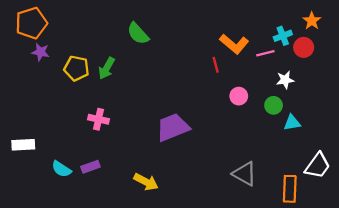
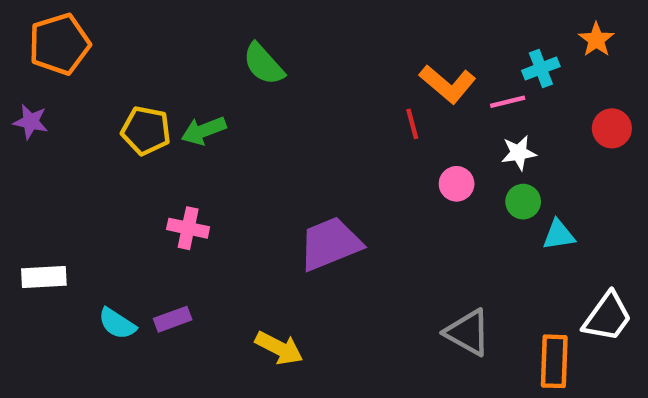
red circle: (304, 47) -> (612, 128), moved
purple star: (41, 52) -> (31, 122), moved
green arrow: (107, 68) -> (204, 131), turned 40
white star: (285, 80) -> (519, 153), moved

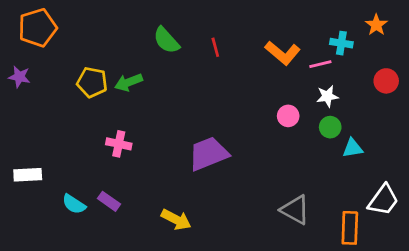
cyan cross: (541, 68) -> (341, 43), turned 30
red line: (412, 124) -> (215, 47), moved
purple rectangle: (173, 319) -> (109, 201), turned 55

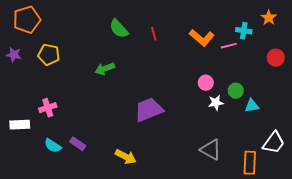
yellow pentagon: (92, 82) -> (49, 55), moved
green arrow: (129, 82) -> (105, 69), moved
white star: (327, 96) -> (216, 103), moved
pink cross: (119, 144) -> (48, 108), moved, turned -30

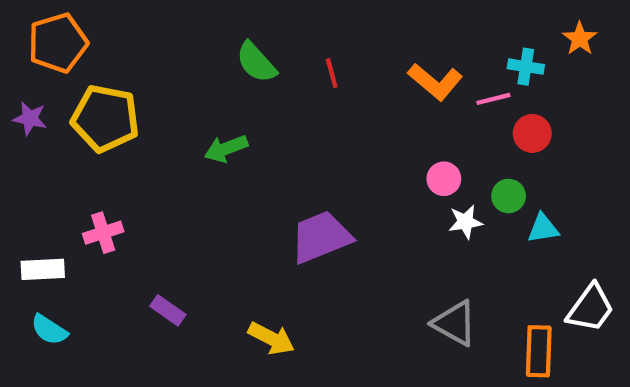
yellow pentagon: (49, 55) -> (105, 118), size x1.4
red circle: (276, 58) -> (532, 133), moved
cyan semicircle: (53, 146) -> (49, 330), moved

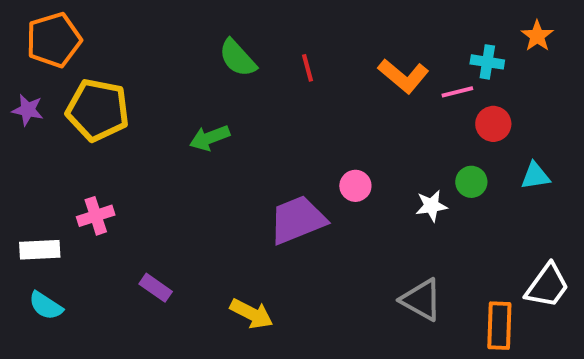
pink circle: (444, 179) -> (355, 186), moved
cyan triangle: (543, 228) -> (535, 176), moved

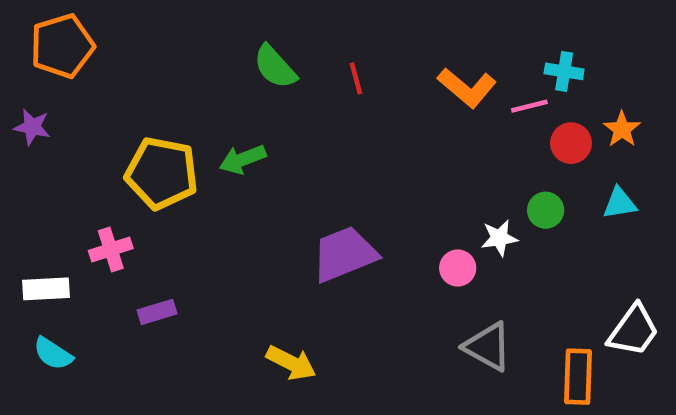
orange star: (537, 36) -> (622, 129), moved
yellow pentagon: (98, 110) -> (162, 173), moved
pink circle: (355, 186) -> (458, 268), moved
purple rectangle: (156, 288) -> (157, 312), moved, turned -52

